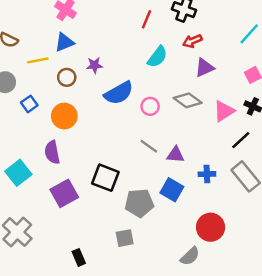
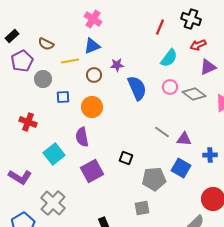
blue semicircle: (119, 93) -> (137, 88), turned -85
blue square: (29, 104) -> (63, 97), turned 32
pink circle: (150, 106) -> (170, 87), moved
black square: (105, 178) -> (126, 158), size x0.6

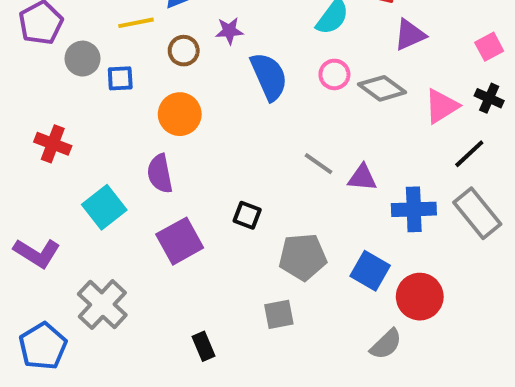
blue square: (63, 97) -> (120, 78), moved
blue cross: (210, 155) -> (414, 209), size x1.5
blue square: (181, 168) -> (370, 271), moved

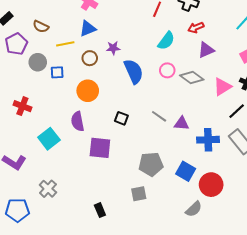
black square: (247, 215) -> (121, 118), moved
purple square: (180, 241) -> (100, 148), moved, turned 35
gray cross: (102, 305) -> (48, 189), size x0.7
blue pentagon: (43, 346) -> (17, 210), turned 30

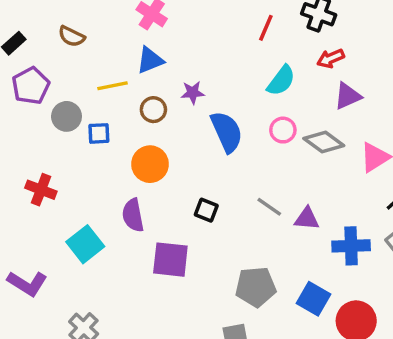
brown semicircle: (41, 27) -> (72, 36), moved

